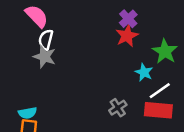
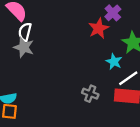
purple cross: (128, 19) -> (113, 13), moved
gray cross: (118, 108) -> (90, 94), turned -35

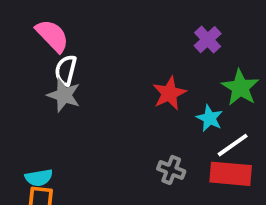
red star: (99, 28) -> (169, 93), moved

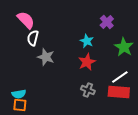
red star: (169, 93) -> (87, 62), moved
gray star: (64, 95) -> (46, 57), moved
cyan star: (210, 118) -> (87, 41), moved

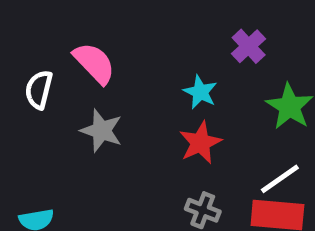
pink semicircle: (26, 20) -> (94, 63), moved
white semicircle: (33, 38) -> (39, 90), moved

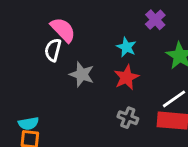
white semicircle: (39, 90) -> (53, 50), moved
gray star: (101, 131) -> (82, 74), moved

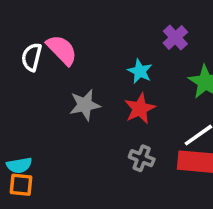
white semicircle: (53, 50) -> (32, 57), moved
gray star: (82, 74) -> (85, 105), turned -30

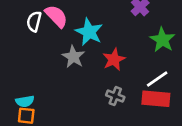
cyan star: (140, 71) -> (89, 32), moved, size x1.5
gray star: (85, 105) -> (73, 57), turned -30

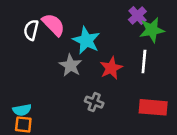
green star: (162, 40) -> (152, 30), moved, turned 30
white line: (157, 79) -> (144, 61), moved, turned -50
gray cross: (115, 96) -> (94, 102), moved

